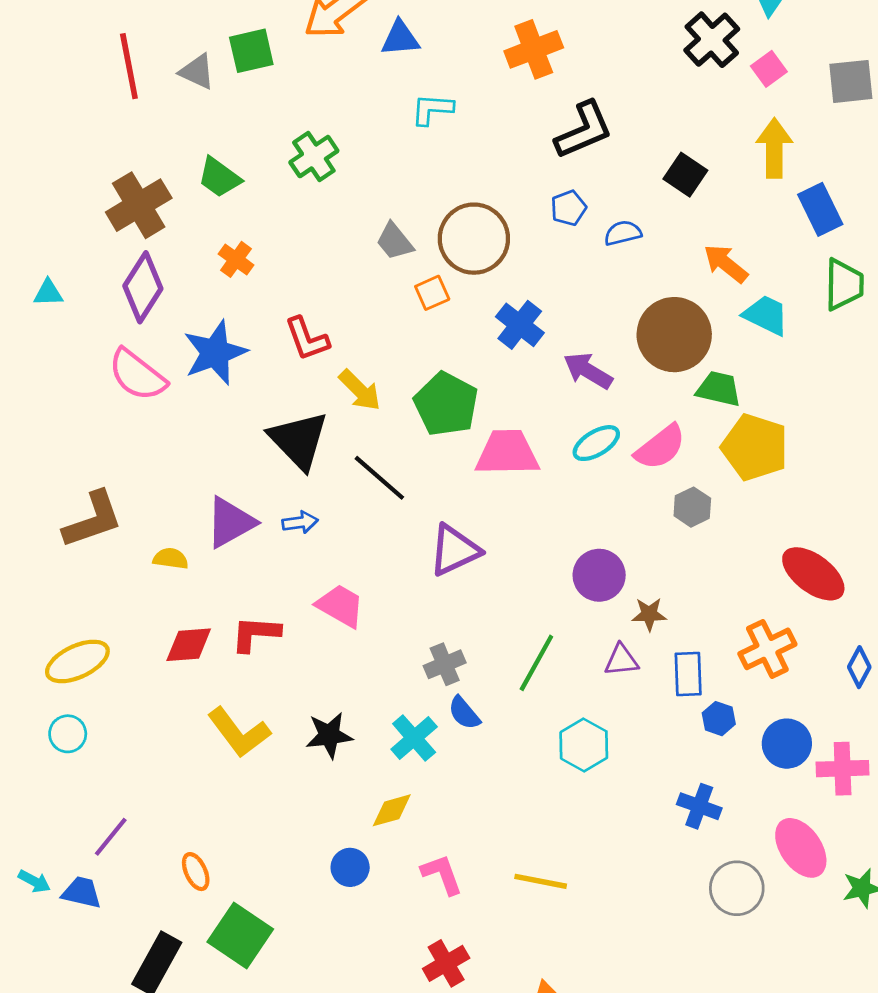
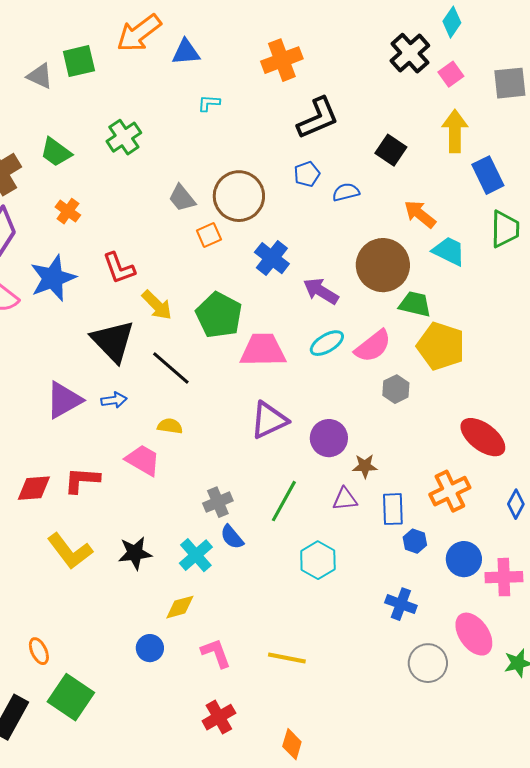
cyan L-shape: (432, 109) -> (209, 103), size x0.7
purple triangle: (454, 550) -> (269, 420), moved
yellow semicircle: (171, 559) -> (170, 426), moved

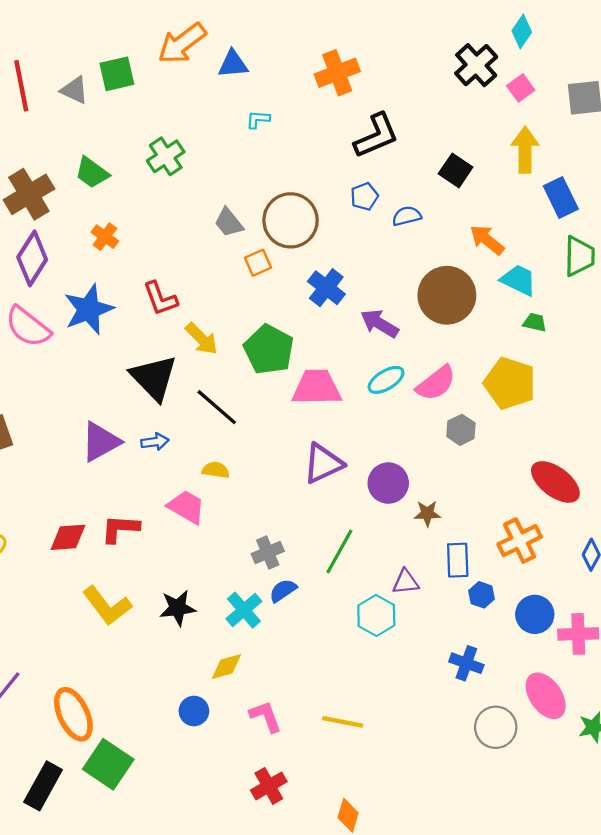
green trapezoid: (415, 304) -> (535, 322), moved, size x0.7
purple triangle: (345, 499) -> (406, 582), moved
blue semicircle: (232, 537) -> (283, 591), turned 96
orange ellipse: (39, 651) -> (73, 714), size x1.8

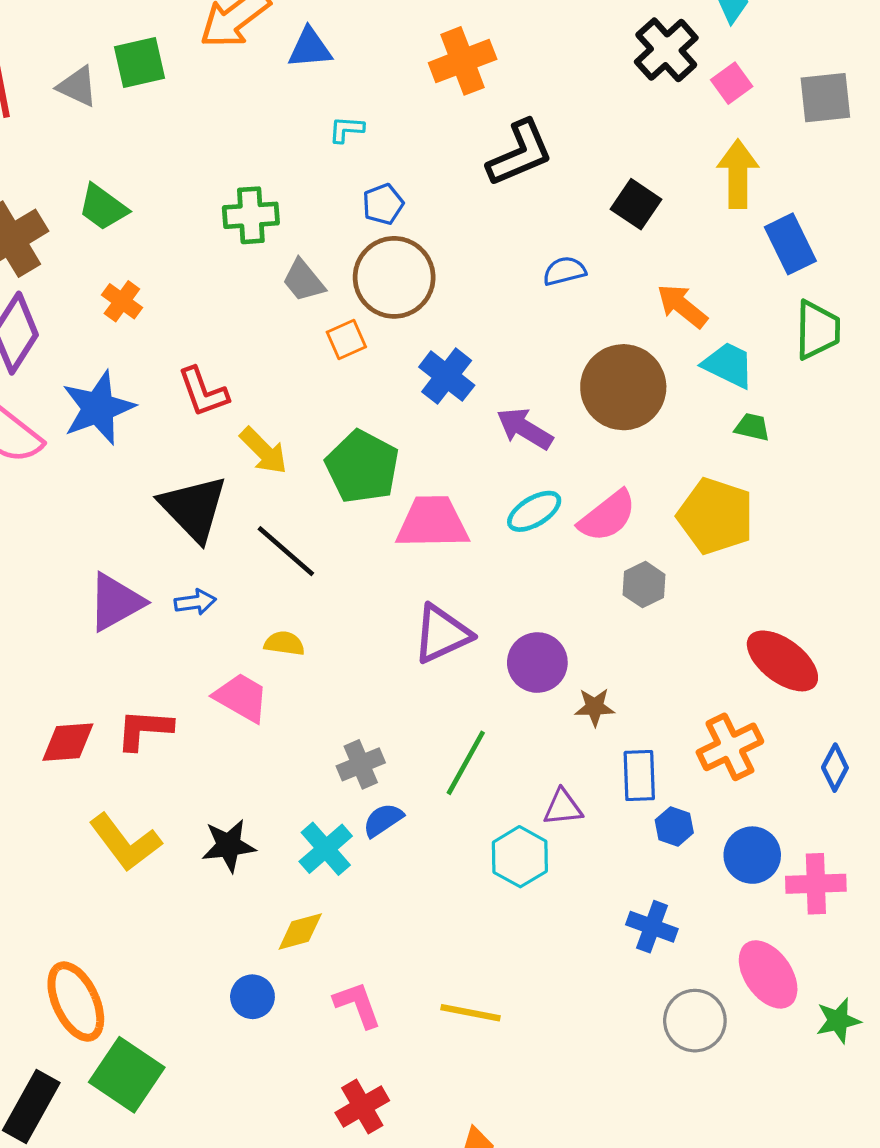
green cross: (166, 156) -> (251, 215), moved, turned 30
blue pentagon: (364, 196) -> (383, 204), moved

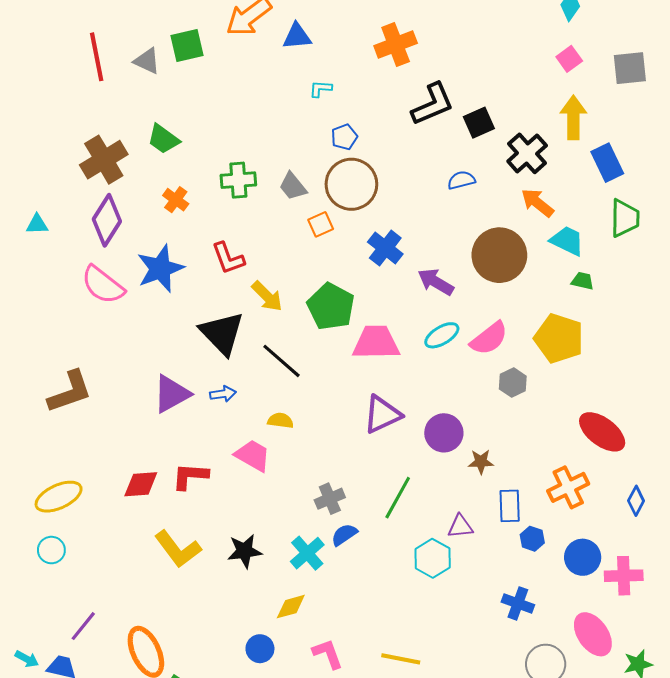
black cross: (666, 50) -> (527, 153), moved
black square: (636, 204) -> (479, 123), moved, turned 32
green cross: (251, 215) -> (238, 180), moved

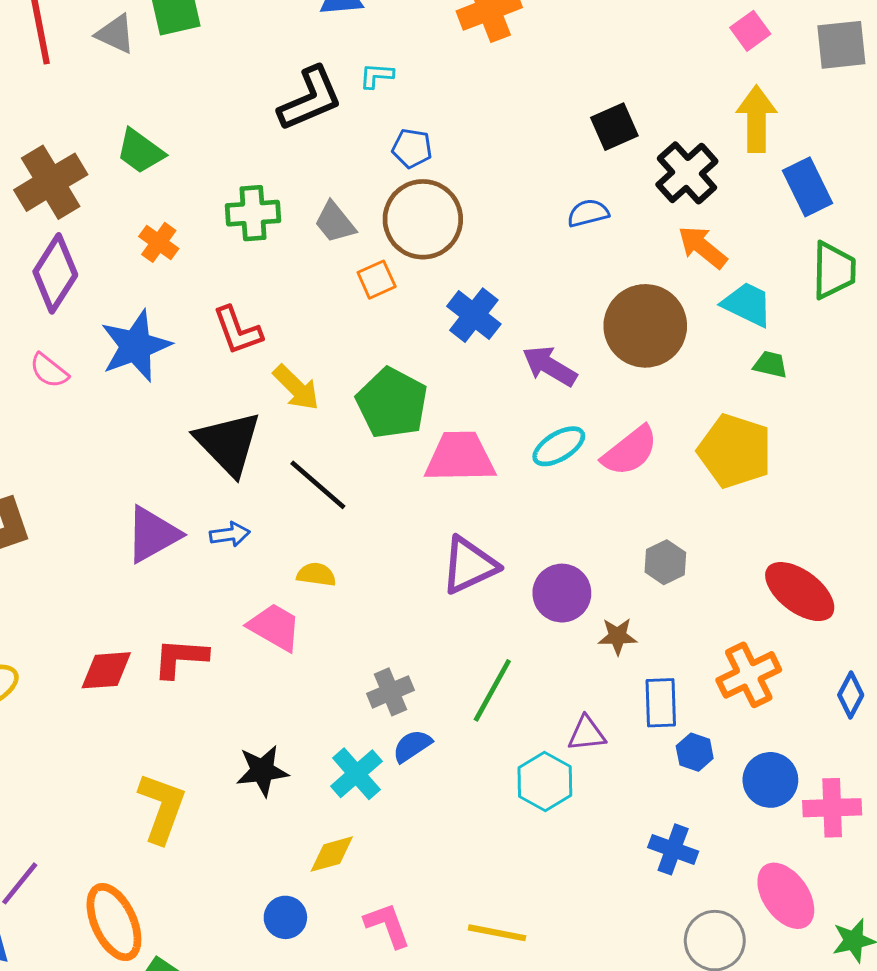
black L-shape: (433, 104) -> (310, 99), moved
blue pentagon: (344, 137) -> (412, 148), turned 30
pink semicircle: (103, 285) -> (49, 371), size x0.6
gray hexagon: (513, 383) -> (665, 562), moved
yellow L-shape: (178, 549) -> (162, 808), moved, turned -123

